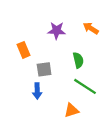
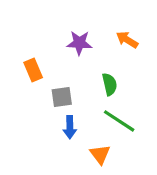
blue arrow: (37, 91) -> (70, 127), moved
orange triangle: (71, 110) -> (100, 154), turned -49

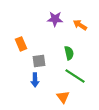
purple star: (79, 43) -> (55, 19), moved
blue arrow: (70, 127) -> (35, 80), moved

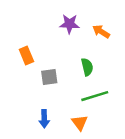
green line: (75, 76) -> (95, 96), turned -50
blue arrow: (35, 80) -> (44, 119), moved

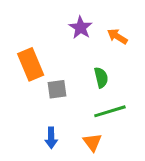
purple star: (69, 24) -> (81, 28), turned 30
orange rectangle: (26, 56) -> (31, 64), size x1.5

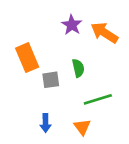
orange arrow: (117, 36) -> (104, 33), size x1.5
green semicircle: (101, 78) -> (78, 68), moved

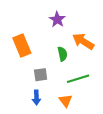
orange arrow: (104, 33) -> (83, 41), moved
gray square: (51, 80) -> (41, 75), moved

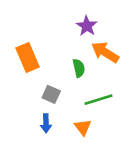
purple star: (57, 20) -> (87, 26), moved
gray square: (41, 75) -> (51, 94), turned 32

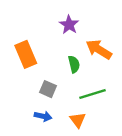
purple star: (87, 26) -> (69, 25), moved
blue arrow: (46, 123) -> (43, 116), turned -77

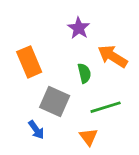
gray square: (48, 89) -> (55, 101), size x1.5
blue arrow: (43, 116) -> (36, 130), moved, turned 42

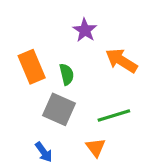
green semicircle: (84, 73) -> (67, 74), moved
blue arrow: (36, 130) -> (44, 152), moved

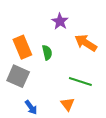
gray square: (59, 109) -> (18, 76), moved
green line: (114, 115) -> (80, 82), turned 35

